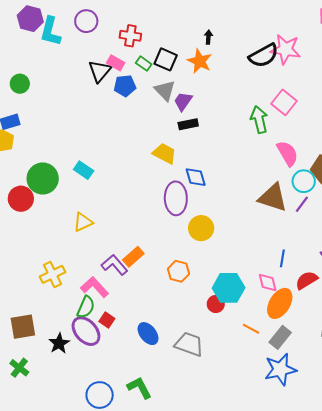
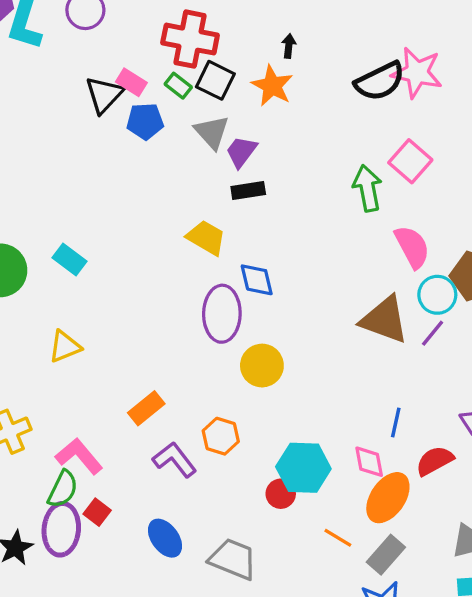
red cross: (130, 36) -> (190, 39), moved, size x1.5
purple L-shape: (114, 265) -> (175, 460), moved
purple ellipse: (86, 331) -> (61, 529), turned 44

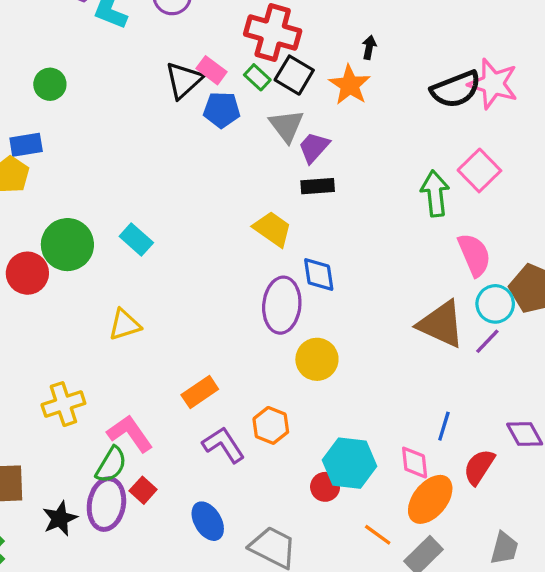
red semicircle: (435, 461) -> (479, 467), turned -33

